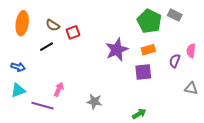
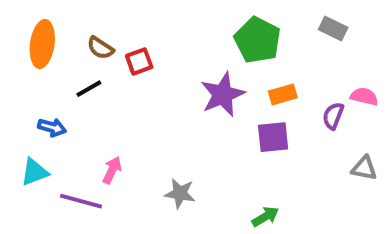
green pentagon: (149, 21) -> (258, 40), moved
pink semicircle: (191, 51) -> (364, 96), turned 96
blue arrow: (18, 67) -> (52, 127), moved

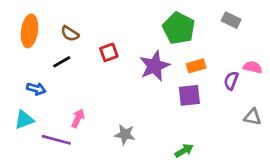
red square: (139, 61) -> (109, 52), moved

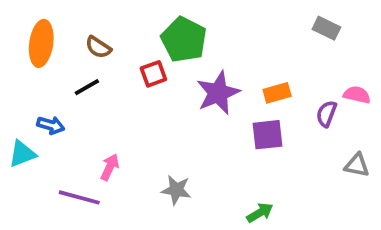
green pentagon: (179, 28) -> (184, 40), moved
cyan triangle: (24, 120) -> (22, 154), moved

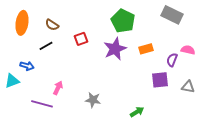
gray rectangle: (326, 28) -> (172, 15), size x1.5
green pentagon: (184, 40) -> (123, 21), moved
purple square: (268, 135) -> (160, 80), moved

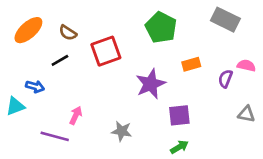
orange ellipse: (22, 23) -> (28, 30), turned 40
red square: (81, 39) -> (106, 51), size x1.6
purple star: (115, 49) -> (151, 84), moved
purple square: (160, 80) -> (179, 115), moved

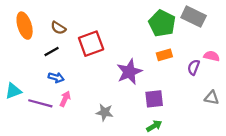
green pentagon: (161, 27) -> (162, 23), moved
orange ellipse: (28, 30) -> (25, 26), turned -65
blue arrow: (35, 87) -> (56, 77), moved
purple line: (55, 136) -> (40, 103), moved

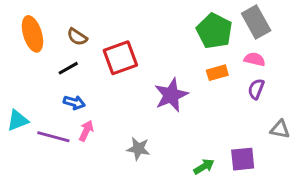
gray rectangle: (194, 17) -> (256, 22), turned 35
pink semicircle: (212, 56) -> (255, 59), moved
purple square: (154, 99) -> (243, 159), moved

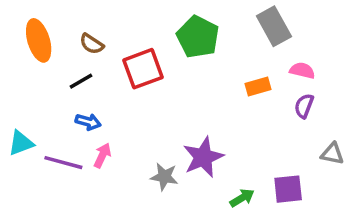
gray rectangle: (256, 22) -> (274, 26), moved
green pentagon: (214, 31) -> (198, 37), moved
purple star: (171, 95) -> (203, 157), moved

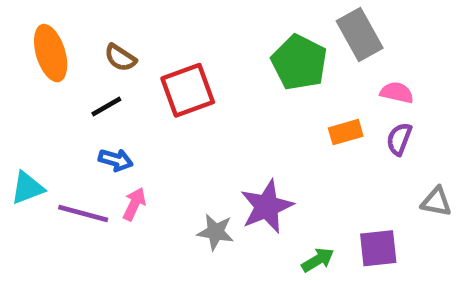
green pentagon: (198, 37) -> (299, 62), moved
orange rectangle: (258, 86) -> (346, 132), moved

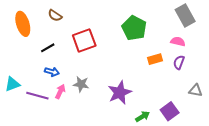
gray rectangle: (360, 34) -> (185, 16), moved
brown semicircle: (120, 58) -> (55, 16), moved
gray star: (216, 232) -> (81, 84), moved
purple square: (378, 248) -> (170, 111), turned -30

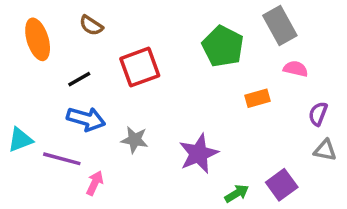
gray rectangle: (185, 16) -> (280, 26), moved
purple semicircle: (179, 62) -> (318, 114), moved
blue arrow: (52, 72) -> (86, 119), size x1.5
pink arrow: (60, 91) -> (95, 183), moved

